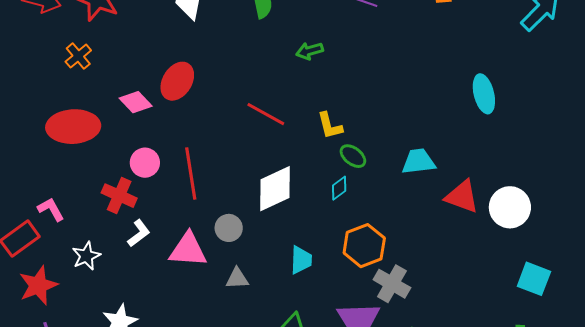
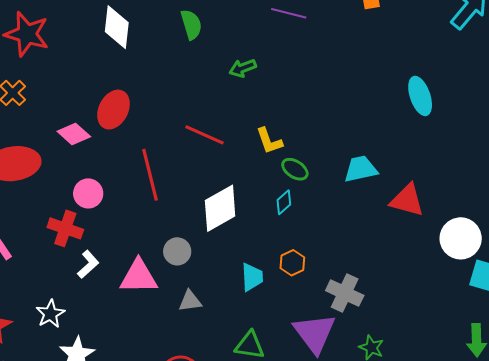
red line: (191, 173) -> (150, 175), moved
white circle: (510, 207) -> (461, 238), moved
orange hexagon: (364, 246) -> (292, 263), moved, size x0.6
white star: (86, 256) -> (50, 314), moved

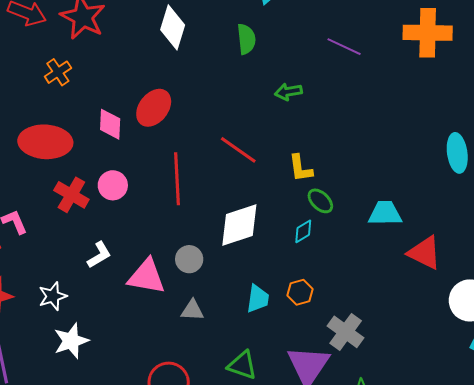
pink diamond: (74, 134) -> (110, 124), turned 40
red cross: (65, 228) -> (71, 195), moved

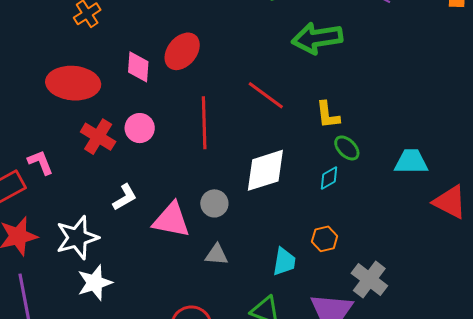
green arrow: (288, 92) -> (317, 38), size x1.8
white star: (53, 296) -> (77, 238), size x1.5
cyan trapezoid: (258, 299) -> (284, 262), moved

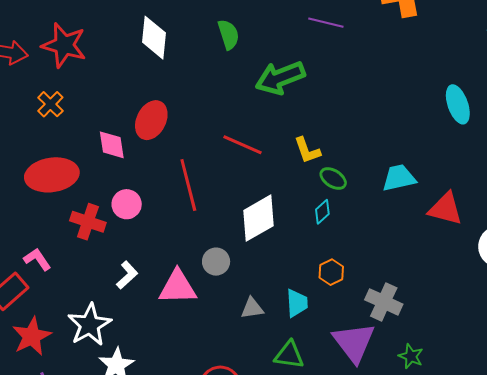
gray triangle: (216, 255) -> (252, 308), moved

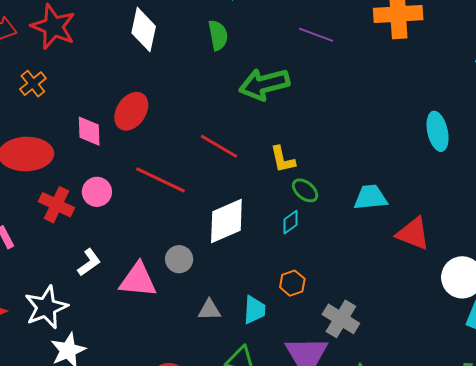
red line: (188, 185) -> (160, 180), turned -57

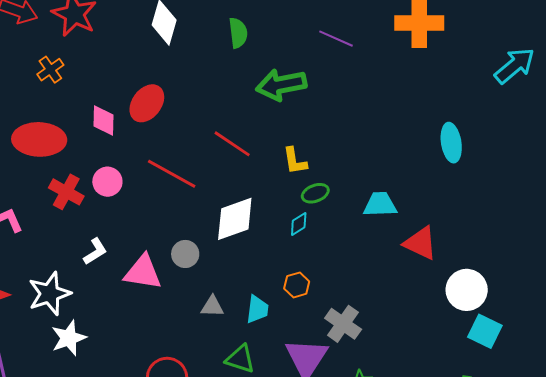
green ellipse: (305, 190) -> (315, 193), turned -64

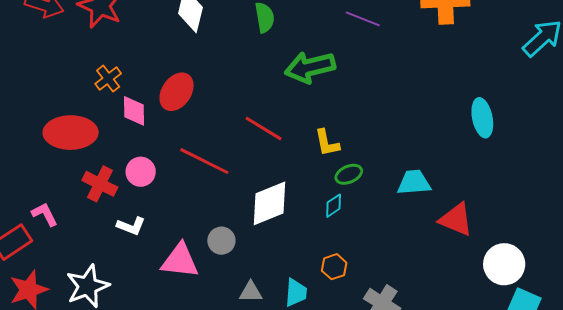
orange cross: (50, 70) -> (108, 79), moved
white L-shape: (95, 251) -> (131, 226), moved, turned 56

